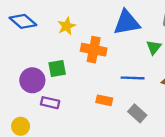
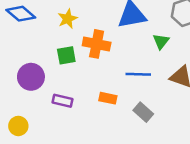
green square: (57, 68) -> (66, 55), moved
purple rectangle: (50, 103) -> (62, 101), moved

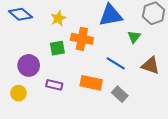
blue line: (138, 74) -> (116, 63), turned 30
orange rectangle: (108, 98) -> (91, 83), size x1.5
yellow circle: (18, 126) -> (18, 93), moved

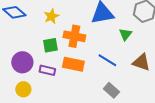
orange rectangle: (91, 83) -> (73, 64), moved
purple rectangle: (54, 85) -> (47, 70), moved
yellow circle: (18, 93) -> (23, 89), moved

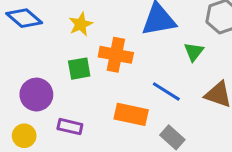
orange rectangle: (73, 64) -> (131, 114), moved
purple rectangle: (47, 70) -> (70, 127), moved
yellow circle: (23, 89) -> (24, 136), moved

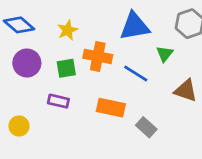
blue line: (166, 91) -> (136, 74), moved
purple circle: (36, 95) -> (27, 63), moved
purple rectangle: (70, 127) -> (58, 101), moved

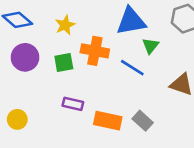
green triangle: (165, 54) -> (150, 46), moved
purple rectangle: (58, 101) -> (73, 104), moved
orange rectangle: (111, 108) -> (108, 121), moved

